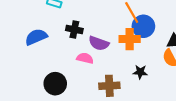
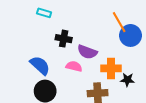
blue semicircle: (36, 37) -> (40, 65), moved, turned 65
orange cross: (130, 39) -> (111, 68), moved

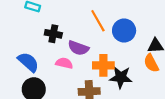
orange line: (119, 22) -> (98, 21), moved
black star: (127, 80) -> (121, 77), size x1.5

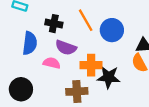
black cross: (53, 34) -> (54, 24), moved
blue semicircle: (28, 62) -> (30, 43), moved, turned 55

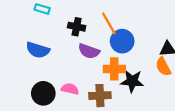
blue circle: (112, 30) -> (122, 41), moved
blue semicircle: (30, 43) -> (38, 50), moved, turned 100
pink semicircle: (52, 63) -> (70, 89), moved

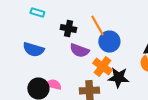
orange cross: (114, 69) -> (102, 66), turned 36
pink semicircle: (70, 89) -> (53, 84), moved

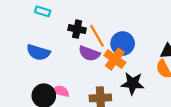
orange line: (97, 26) -> (97, 36), moved
orange cross: (102, 66) -> (115, 59), moved

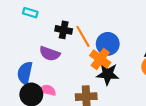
blue semicircle: (38, 52) -> (25, 73), moved, turned 85
purple semicircle: (89, 54) -> (50, 54), moved
black star: (133, 83) -> (108, 74), moved

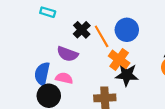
black cross: (64, 30) -> (82, 30), turned 35
blue circle: (108, 44) -> (127, 30), moved
pink semicircle: (47, 90) -> (64, 78), moved

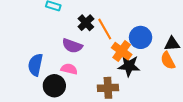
blue circle: (127, 30) -> (141, 37), moved
blue semicircle: (42, 74) -> (35, 65), moved

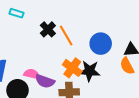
purple semicircle: (72, 46) -> (45, 81), moved
orange cross: (122, 51) -> (72, 68), moved

